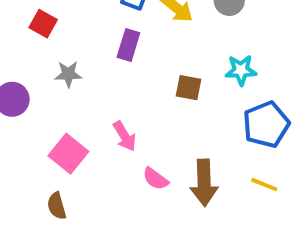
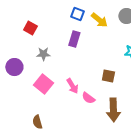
brown square: (189, 88) -> (108, 76), moved
pink square: (68, 154) -> (43, 84), moved
pink semicircle: (156, 179) -> (88, 98), moved

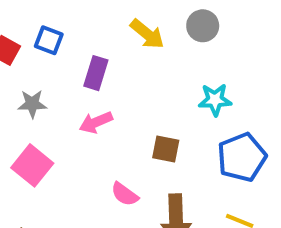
blue square: (77, 14) -> (49, 40), moved
pink arrow: (72, 86) -> (96, 122), moved, turned 98

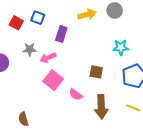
yellow arrow: (147, 34) -> (87, 15), turned -54
pink arrow: (96, 122) -> (48, 58), moved
pink square: (32, 165) -> (53, 80), moved

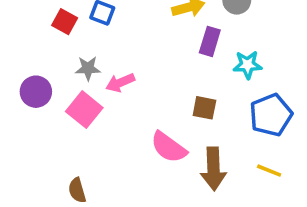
purple rectangle: (61, 34) -> (210, 41), moved
pink square: (53, 80) -> (84, 110), moved
pink semicircle: (76, 94) -> (169, 147), size x1.5

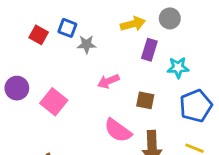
gray star: (88, 68) -> (86, 44), moved
pink arrow: (120, 83) -> (108, 81), moved

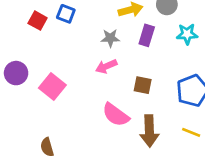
gray star: (86, 44) -> (110, 38), moved
cyan star: (178, 68) -> (187, 34), moved

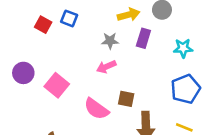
cyan star: (187, 34) -> (183, 48), moved
brown square: (143, 85) -> (126, 99), moved
pink semicircle: (116, 115) -> (96, 109), moved

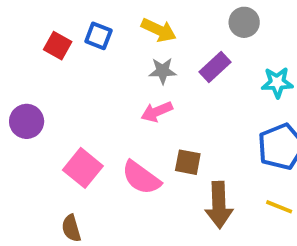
yellow arrow: (129, 15) -> (159, 30), moved, turned 40
purple rectangle: (143, 38) -> (215, 67), turned 30
pink square: (57, 85) -> (83, 168), moved

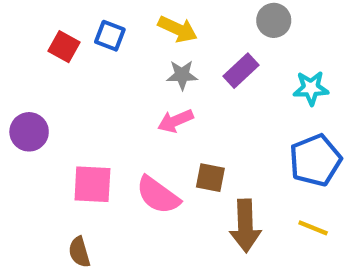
pink square: (83, 168) -> (92, 184), turned -36

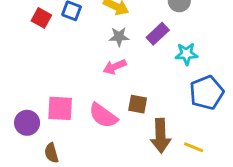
cyan star: (311, 88) -> (186, 54), moved
purple circle: (29, 132) -> (27, 123), moved
yellow line: (313, 228) -> (194, 147), moved

